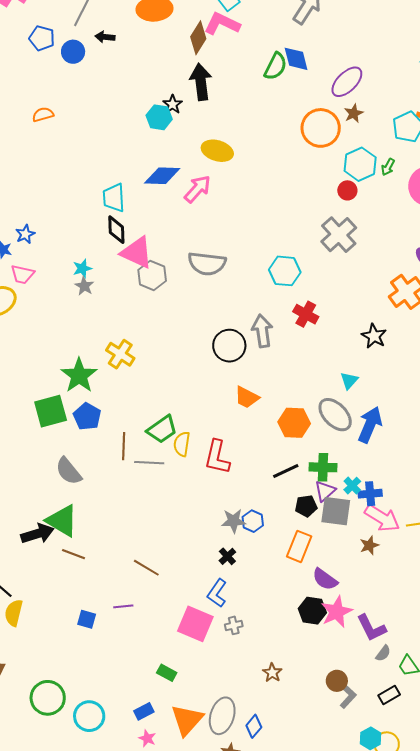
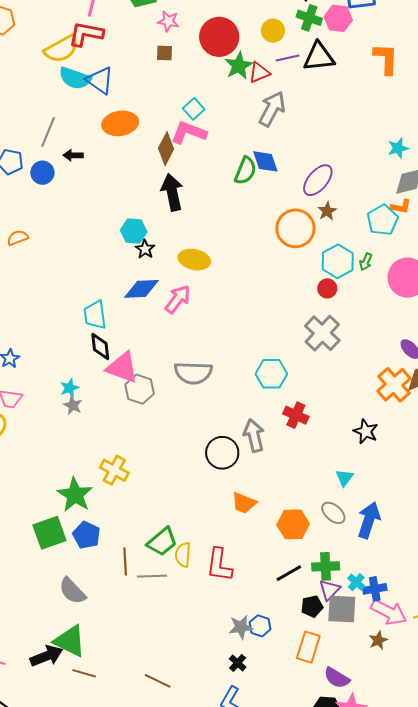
black star: (173, 104) -> (145, 249), moved
gray ellipse: (335, 415) -> (333, 513), size x0.7

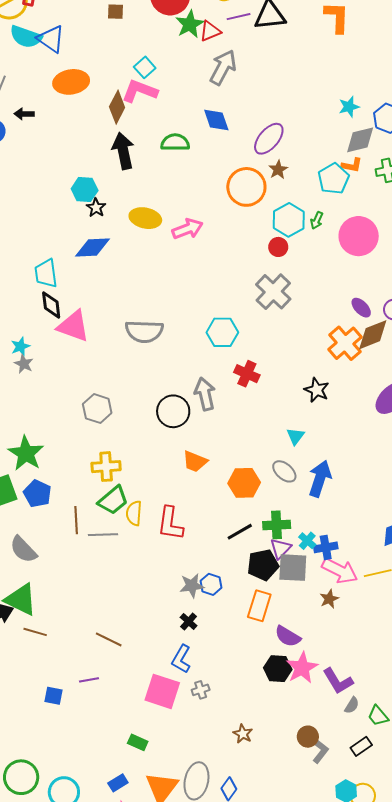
green semicircle: (245, 171) -> (175, 142), moved, turned -112
pink arrow: (178, 299) -> (187, 229), moved, turned 32
gray hexagon: (140, 389) -> (97, 409), moved
yellow cross: (114, 470) -> (106, 467), moved, turned -32
black pentagon: (312, 606) -> (263, 565), size x1.4

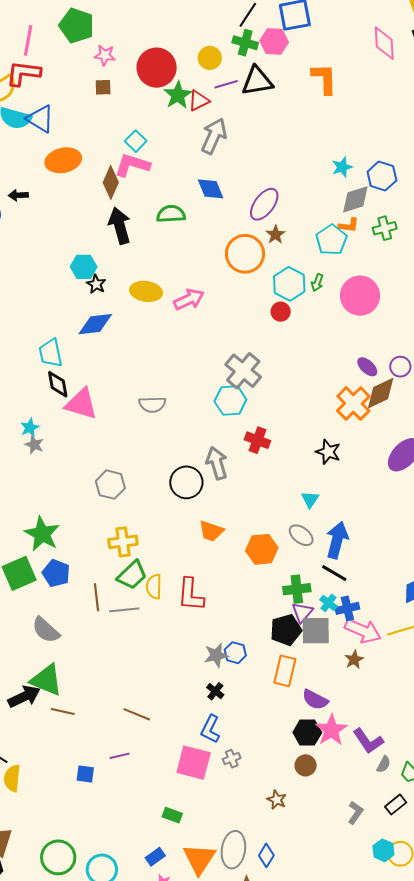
gray cross: (273, 292) -> (243, 371), moved
gray semicircle: (144, 331) -> (152, 405), size x0.7
black line: (240, 532) -> (334, 573), moved, turned 64
brown circle: (308, 737) -> (306, 765), moved

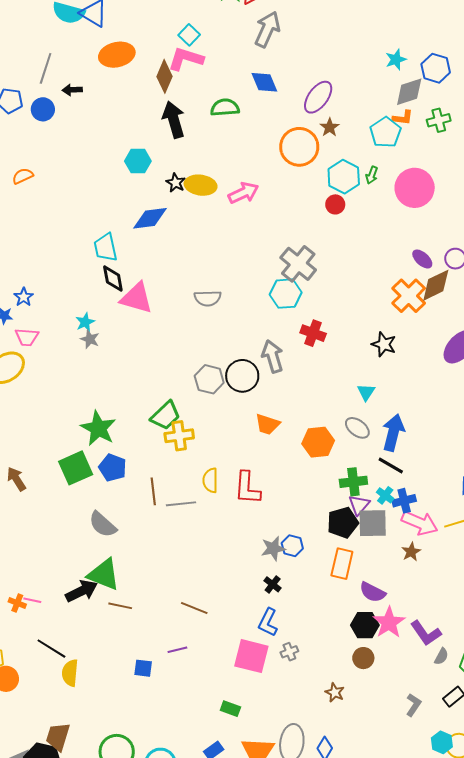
black star: (96, 284) -> (176, 183), moved
gray hexagon: (110, 485) -> (209, 379), moved
green trapezoid: (132, 575) -> (166, 416), moved

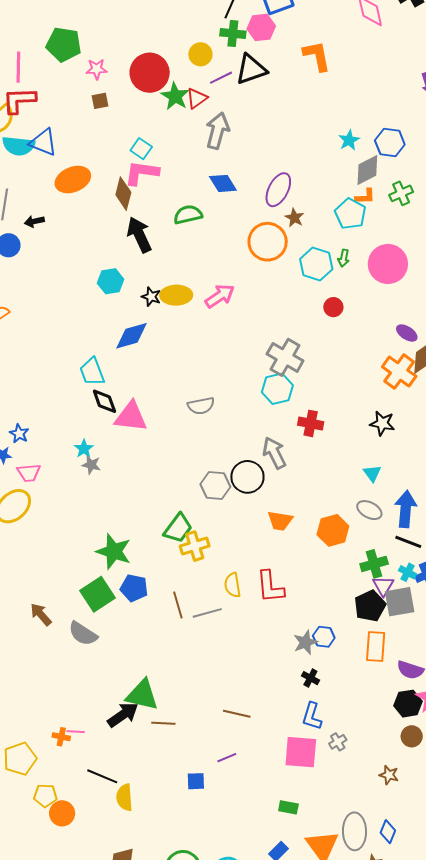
red circle: (335, 204) -> (333, 307), moved
gray semicircle: (103, 524) -> (83, 634), moved

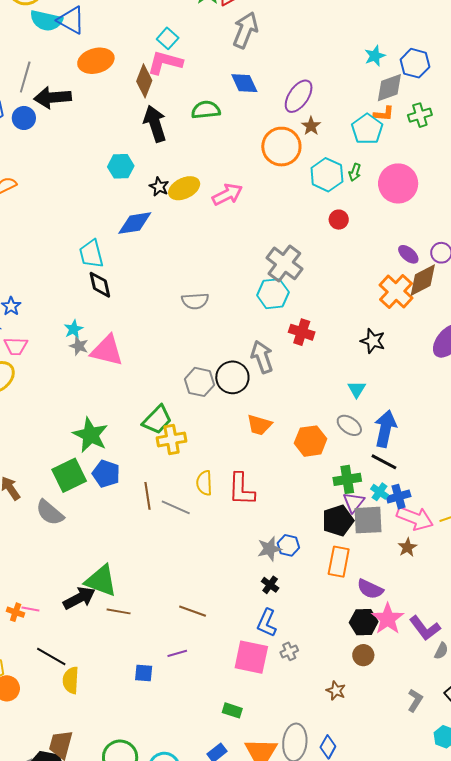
black arrow: (34, 221) -> (53, 97), size x1.8
yellow ellipse: (176, 295) -> (184, 188), turned -32
pink triangle: (131, 417) -> (107, 351), moved
gray line: (207, 613) -> (176, 507), turned 32

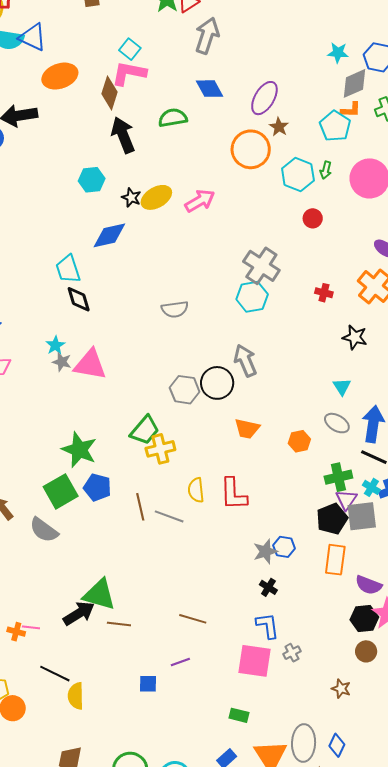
cyan star: (375, 56) -> (338, 53), turned 30
red cross: (302, 332) -> (324, 293), moved, size x0.7
orange hexagon: (311, 441) -> (299, 441), size x0.7
blue L-shape: (267, 623) -> (268, 626), turned 152

